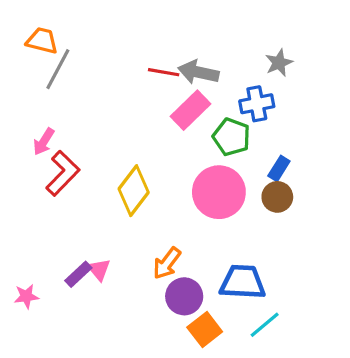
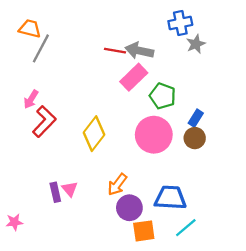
blue cross: (257, 104) -> (180, 23), moved
purple rectangle: (78, 274) -> (55, 192), turned -60
pink star: (26, 296) -> (14, 222), moved
orange square: (205, 330) -> (144, 231), turned 30

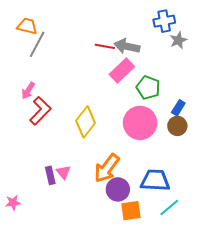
orange arrow: (117, 185) -> (107, 168), size x1.4

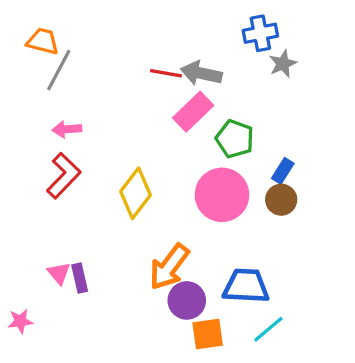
pink arrow: (28, 91) -> (67, 129), moved, turned 54
pink triangle: (63, 172) -> (59, 273), moved

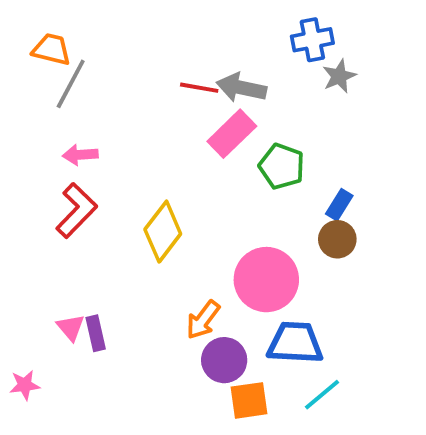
pink circle: (222, 195) -> (266, 280), moved
orange arrow: (169, 267) -> (203, 320), size x0.7

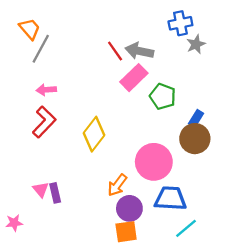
orange trapezoid: (51, 49) -> (30, 29), turned 35
red line: (199, 88) -> (115, 51), turned 45
brown circle: (337, 239) -> (195, 139), size x1.4
orange square: (249, 400) -> (126, 232), moved

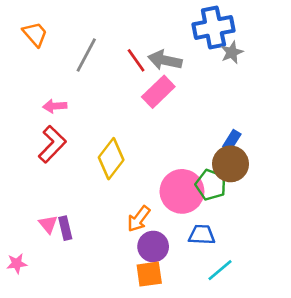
blue cross: (180, 23) -> (213, 27), size x1.4
gray line: (41, 49) -> (86, 55), moved
green pentagon: (163, 96) -> (211, 185), moved
blue trapezoid: (170, 198) -> (202, 235), size x0.7

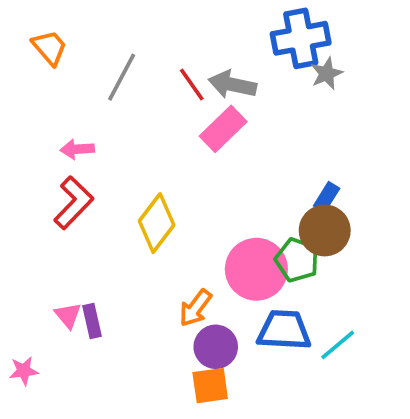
blue trapezoid: (202, 235) -> (284, 330), size x1.4
cyan line: (220, 270) -> (338, 345), moved

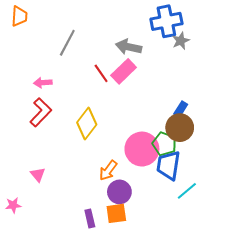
orange trapezoid: (50, 48) -> (19, 16), moved, turned 45
red line: (192, 85) -> (101, 73), moved
purple rectangle: (92, 321) -> (90, 218), moved
blue trapezoid: (284, 330) -> (168, 165), moved, turned -84

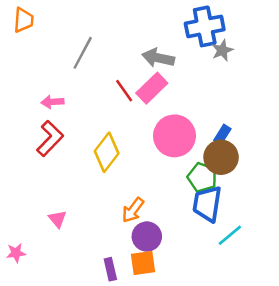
pink circle: (142, 149) -> (174, 136), moved
pink triangle: (38, 175) -> (57, 219), moved

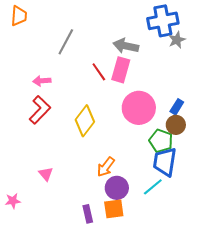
pink rectangle: (152, 88) -> (121, 70), turned -30
brown circle: (221, 157) -> (176, 125), size x0.7
cyan line: (230, 235) -> (153, 187), moved

